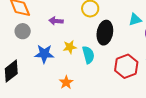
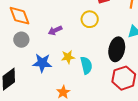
purple arrow: (56, 21) -> (55, 30), turned -32
black ellipse: (105, 33) -> (117, 49), moved

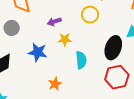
gray circle: (21, 40) -> (12, 28), moved
yellow star: (68, 57) -> (65, 40), moved

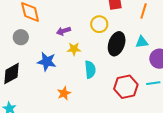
black ellipse: (113, 48) -> (117, 44), moved

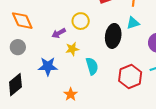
yellow circle: (99, 24) -> (81, 21), moved
cyan triangle: (142, 42) -> (133, 23), moved

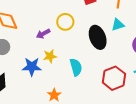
black ellipse: (113, 36) -> (98, 37), turned -30
yellow star: (72, 49) -> (50, 56), moved

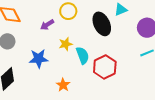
yellow star: (50, 56) -> (66, 44), moved
red hexagon: (114, 78) -> (105, 67), moved

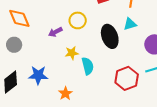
blue star: (39, 59) -> (38, 75), moved
red hexagon: (105, 67) -> (127, 78), moved

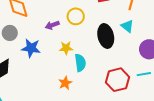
cyan triangle: (130, 24) -> (127, 26), turned 48
blue star: (38, 75) -> (31, 48), moved
orange star: (65, 93) -> (65, 83), moved

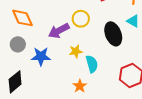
purple arrow: (52, 25) -> (59, 31), size x1.5

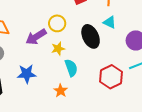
yellow star: (76, 51) -> (58, 49), moved
blue star: (41, 56) -> (27, 74), moved

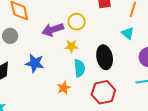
black ellipse: (91, 36) -> (105, 57), moved
red hexagon: (111, 77) -> (103, 92), moved

